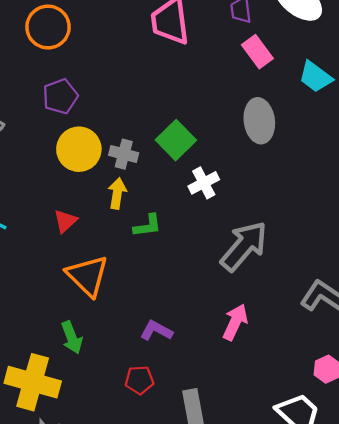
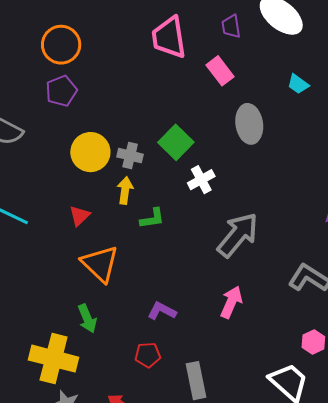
pink rectangle: (257, 52) -> (220, 71), moved
cyan trapezoid: (315, 77) -> (298, 84), size x0.7
purple pentagon: (60, 96) -> (61, 91), moved

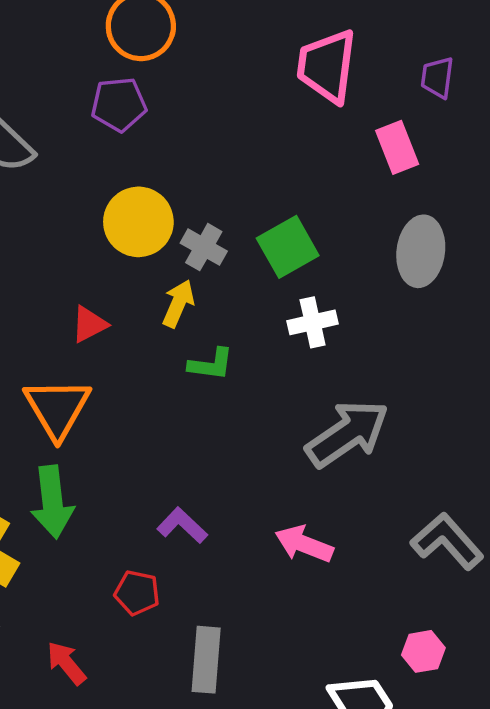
orange triangle: (100, 264) -> (57, 408), moved
pink arrow: (231, 302) -> (304, 544), turned -108
green arrow: (87, 318) -> (52, 502), size x1.4

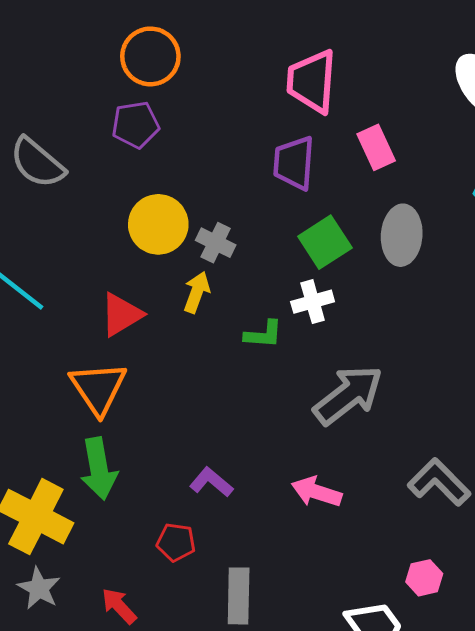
purple trapezoid: (437, 77) -> (294, 163), moved, size x1.5
green square: (288, 247) -> (325, 242), moved
red triangle: (89, 324) -> (121, 315), size x1.4
green L-shape: (211, 364) -> (263, 334), moved

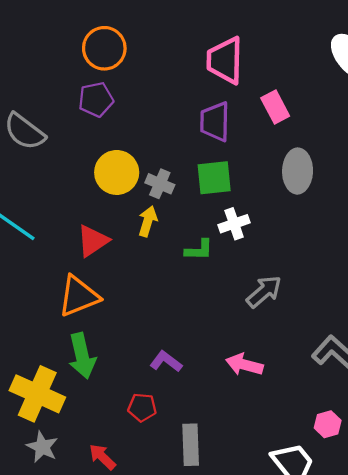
green square: (325, 242) -> (214, 178), moved, turned 30
orange triangle: (98, 388) -> (79, 296), turned 45
gray arrow: (348, 395) -> (264, 292), size x0.7

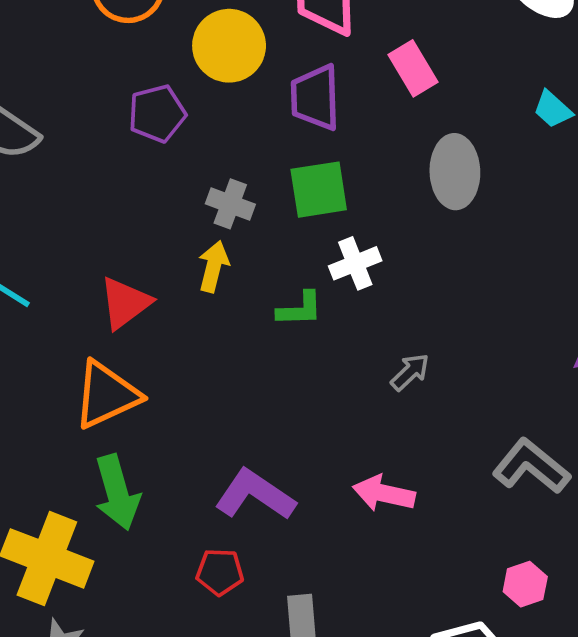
purple pentagon: (96, 99) -> (157, 114), moved
yellow circle: (117, 172) -> (229, 46), moved
gray arrow: (264, 292) -> (410, 372), size x0.7
purple L-shape: (166, 362) -> (255, 495), size x1.5

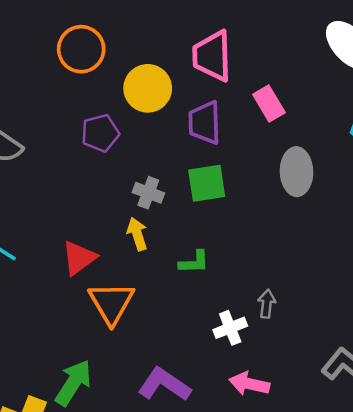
white cross: (355, 263) -> (230, 328), moved
yellow arrow: (214, 266) -> (137, 234), turned -32
gray arrow: (410, 372) -> (267, 304), turned -40
orange triangle: (106, 395) -> (111, 303), moved, turned -36
green arrow: (117, 492) -> (73, 383), turned -132

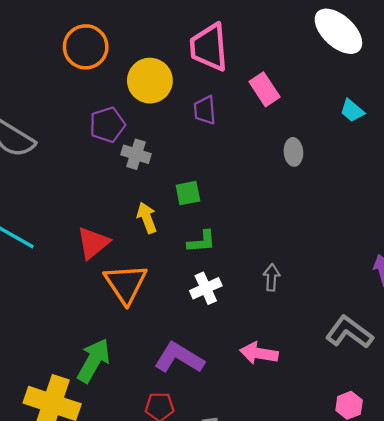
purple trapezoid: (205, 123) -> (205, 110), size x0.7
gray ellipse: (297, 172) -> (293, 152), size x0.6
green square: (207, 183) -> (188, 193), moved, size x0.7
gray cross: (148, 193) -> (136, 154), moved
white cross: (230, 328) -> (206, 288), moved

